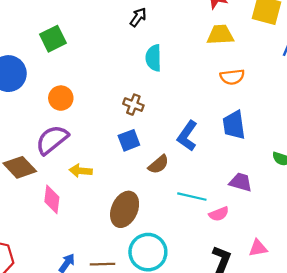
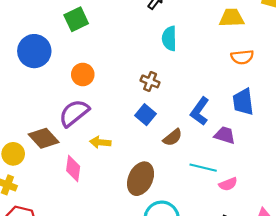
blue square: (129, 140) -> (145, 115), turned -30
purple trapezoid: (241, 182) -> (225, 135), moved

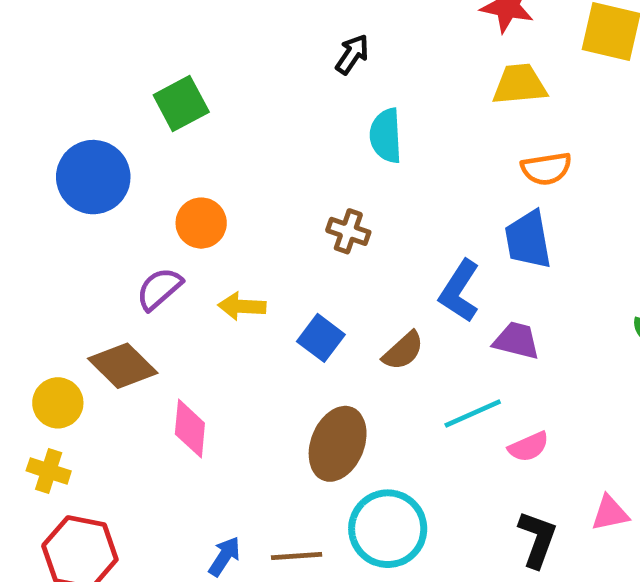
blue trapezoid: (243, 102) -> (528, 240), moved
purple semicircle: (74, 113) -> (159, 289), moved, size x0.7
blue square: (145, 115) -> (321, 338), moved
yellow arrow: (100, 142) -> (242, 306), moved
cyan line: (203, 168) -> (473, 413), turned -35

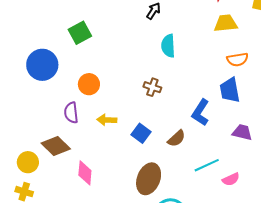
purple semicircle: (159, 289) -> (71, 113), turned -55
purple trapezoid: (516, 341) -> (242, 132), moved

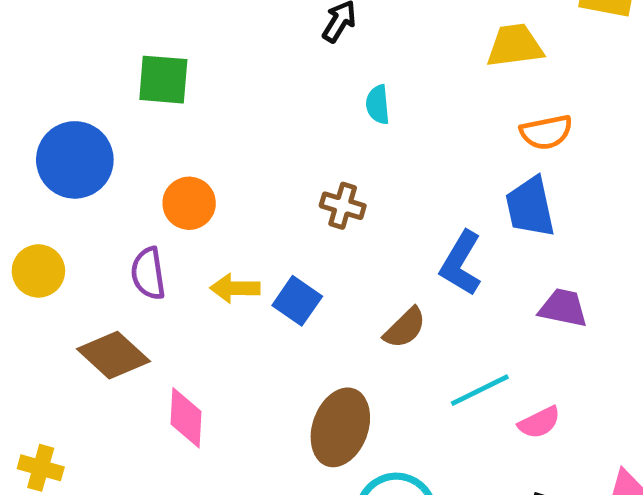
green square: (80, 33) -> (163, 80), turned 35
cyan semicircle: (168, 46) -> (378, 105), size x0.7
blue square: (141, 133) -> (297, 301), moved
yellow circle: (28, 162) -> (38, 271), moved

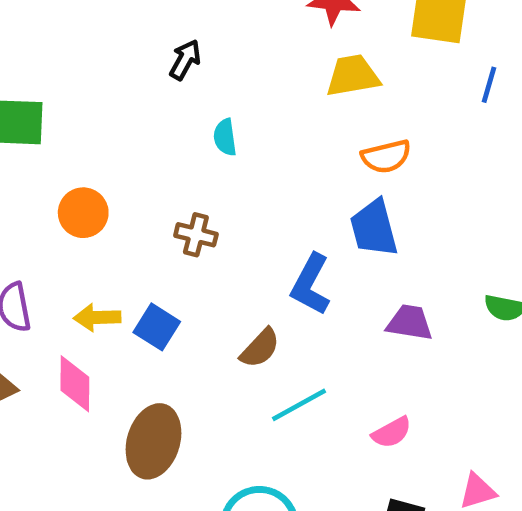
orange circle: (189, 203) -> (83, 213), moved
cyan line: (480, 390) -> (299, 405), moved
pink diamond: (186, 418) -> (75, 384), moved
brown ellipse: (340, 427) -> (153, 441), moved

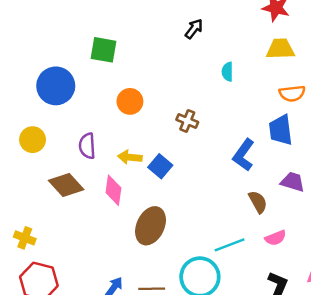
cyan semicircle: (225, 137) -> (227, 72), moved
brown semicircle: (260, 348) -> (258, 202), moved, turned -80
cyan line: (299, 405) -> (230, 245), moved

